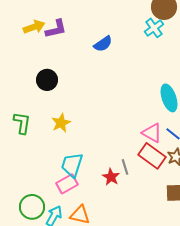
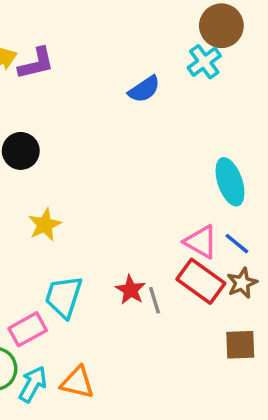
blue semicircle: (103, 44) -> (144, 89), moved
red star: (111, 177) -> (131, 290), moved
pink rectangle: (67, 184) -> (28, 329), moved

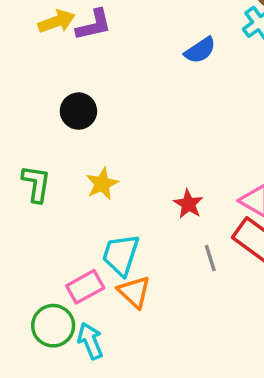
red star: (131, 290) -> (188, 204), moved
orange triangle: (77, 382) -> (134, 292), moved, turned 30
cyan arrow: (33, 384) -> (90, 341), turned -51

